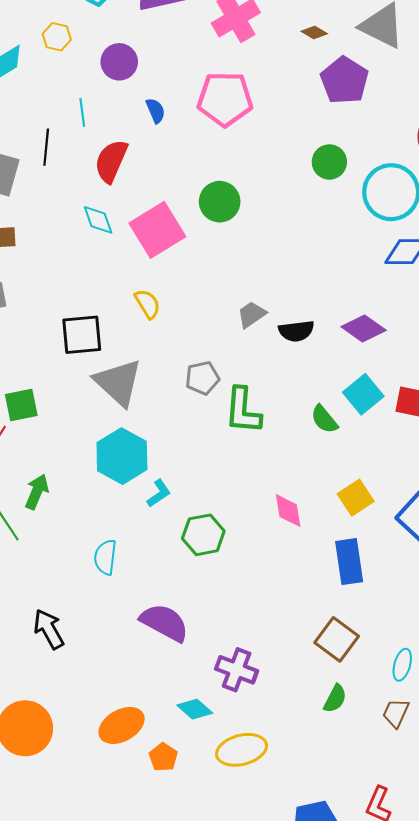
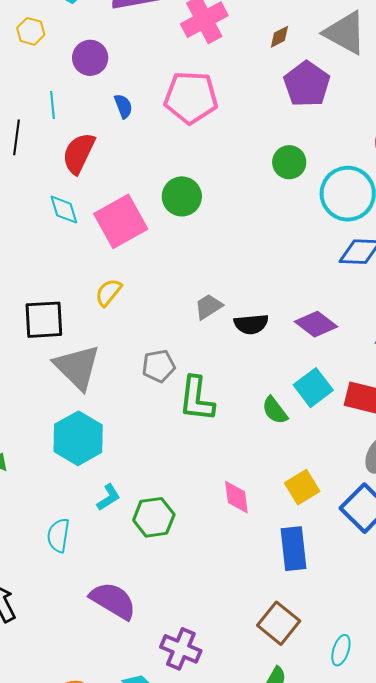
brown diamond: (314, 33) -> (279, 37), turned -60
yellow semicircle: (147, 304) -> (108, 292), turned -112
cyan L-shape: (159, 493) -> (109, 497), moved

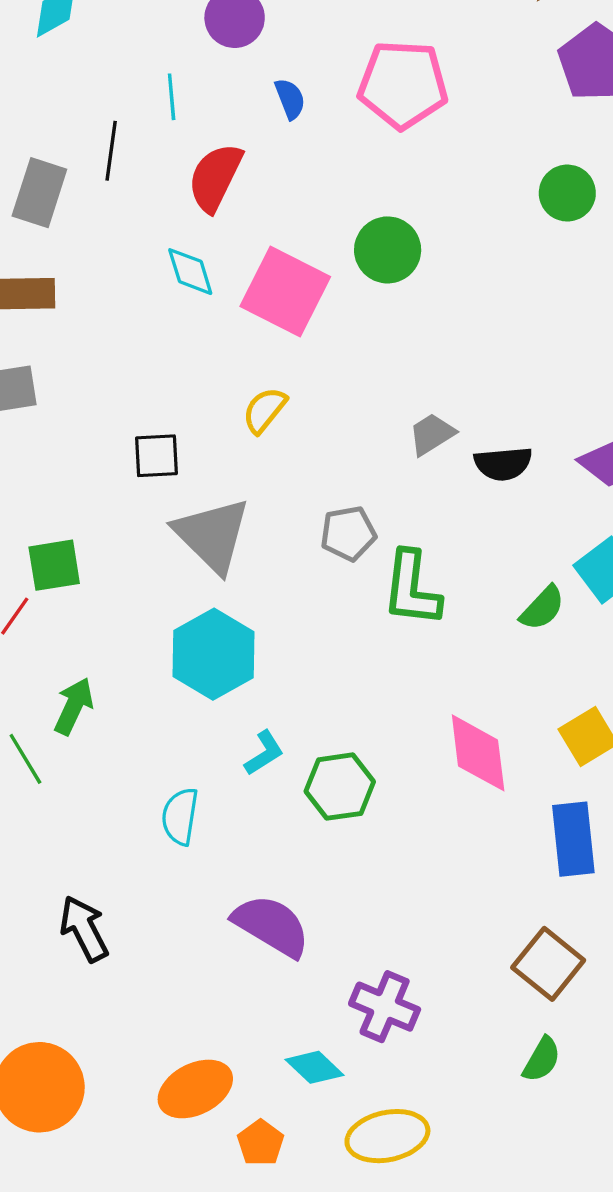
pink square: (121, 221) -> (285, 291), turned -34
black square: (44, 320) -> (156, 456), size x0.7
green semicircle: (275, 410) -> (542, 608), turned -100
pink diamond: (236, 497) -> (478, 753), size x1.4

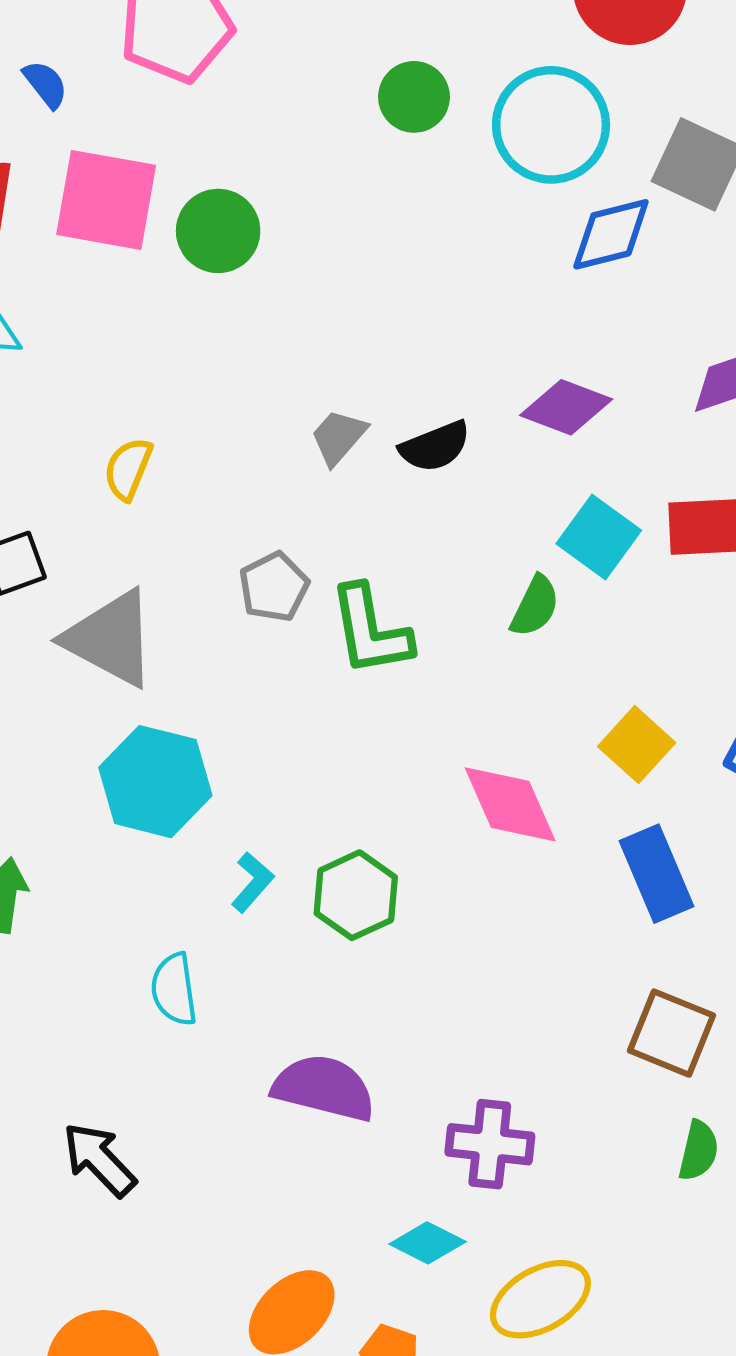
pink square: (285, 291) -> (106, 200), moved

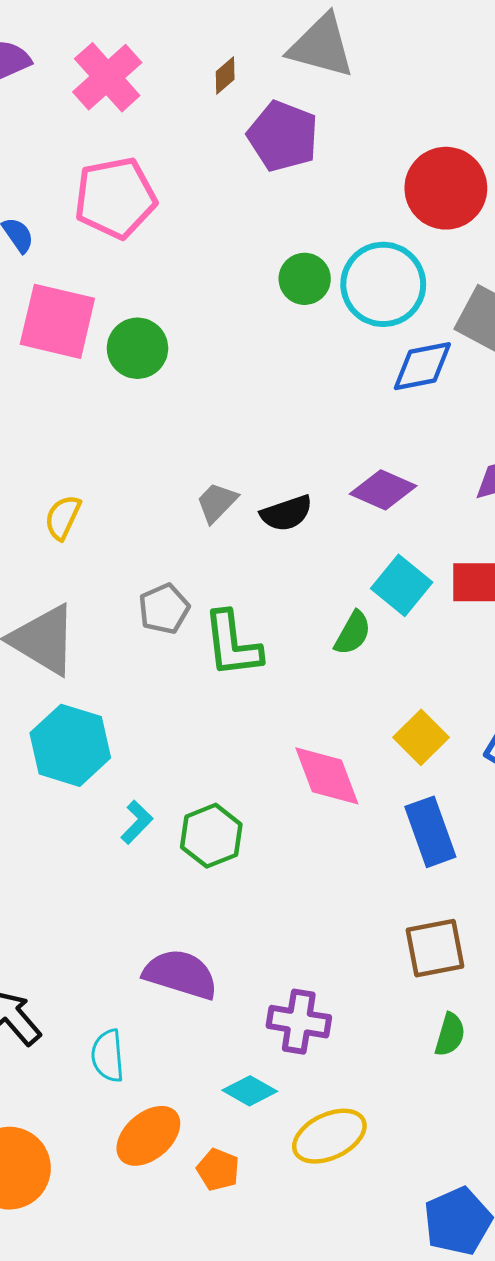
green circle: (414, 97) -> (305, 279), moved
cyan semicircle: (174, 989) -> (108, 1056), moved
brown square: (672, 1033) -> (435, 948), turned -36

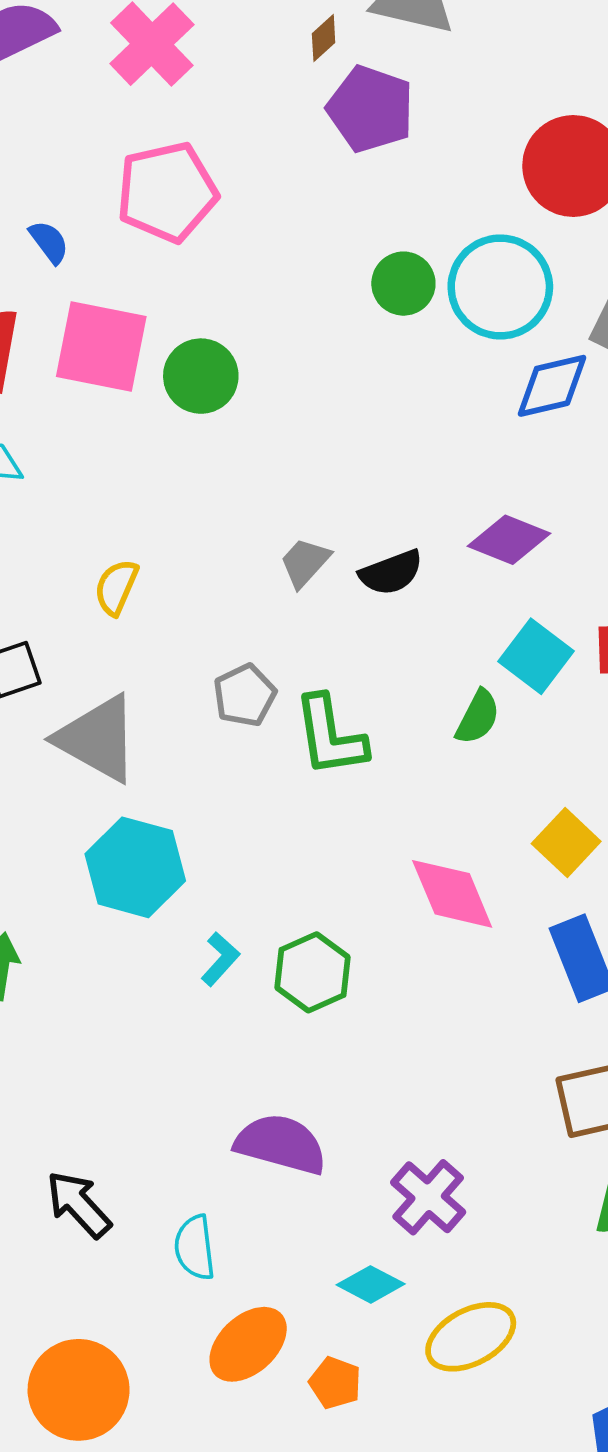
brown diamond: (225, 76) -> (324, 38), moved
purple cross: (299, 1022) -> (428, 1197), turned 34

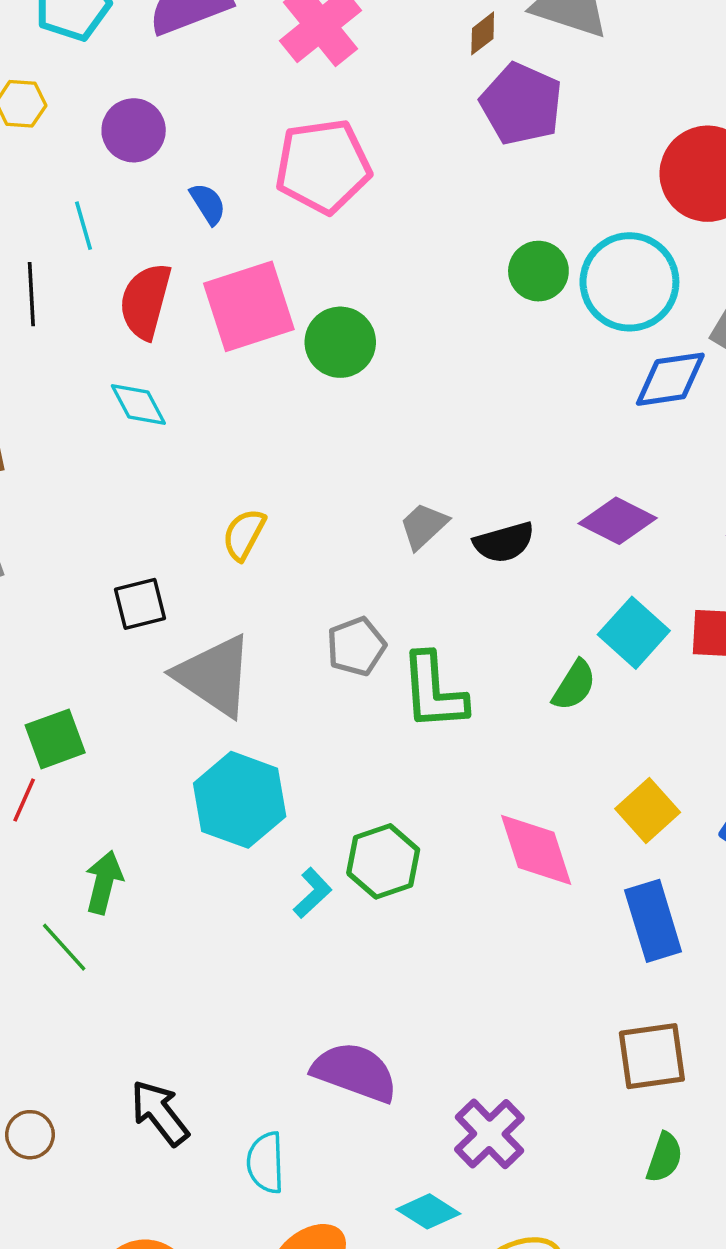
pink square: (101, 346) -> (249, 306), turned -34
green hexagon: (313, 972) -> (383, 861), moved

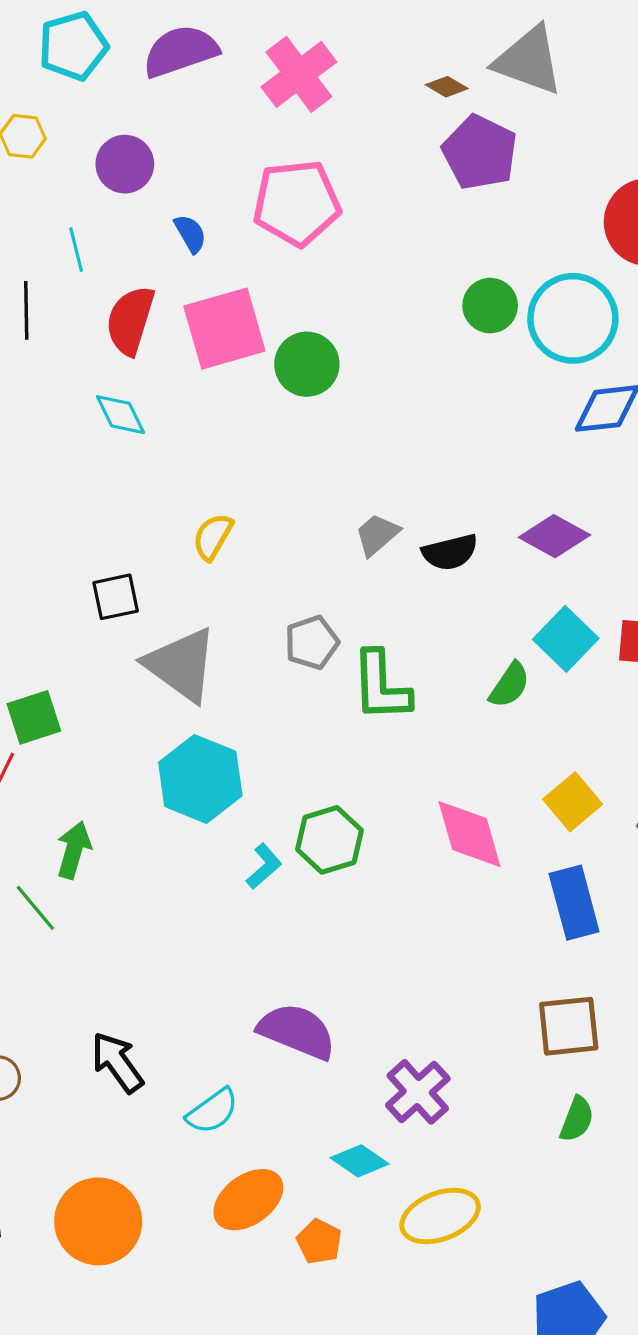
brown diamond: (483, 33) -> (447, 87), turned 66
cyan semicircle: (266, 1163) -> (212, 1111), turned -126

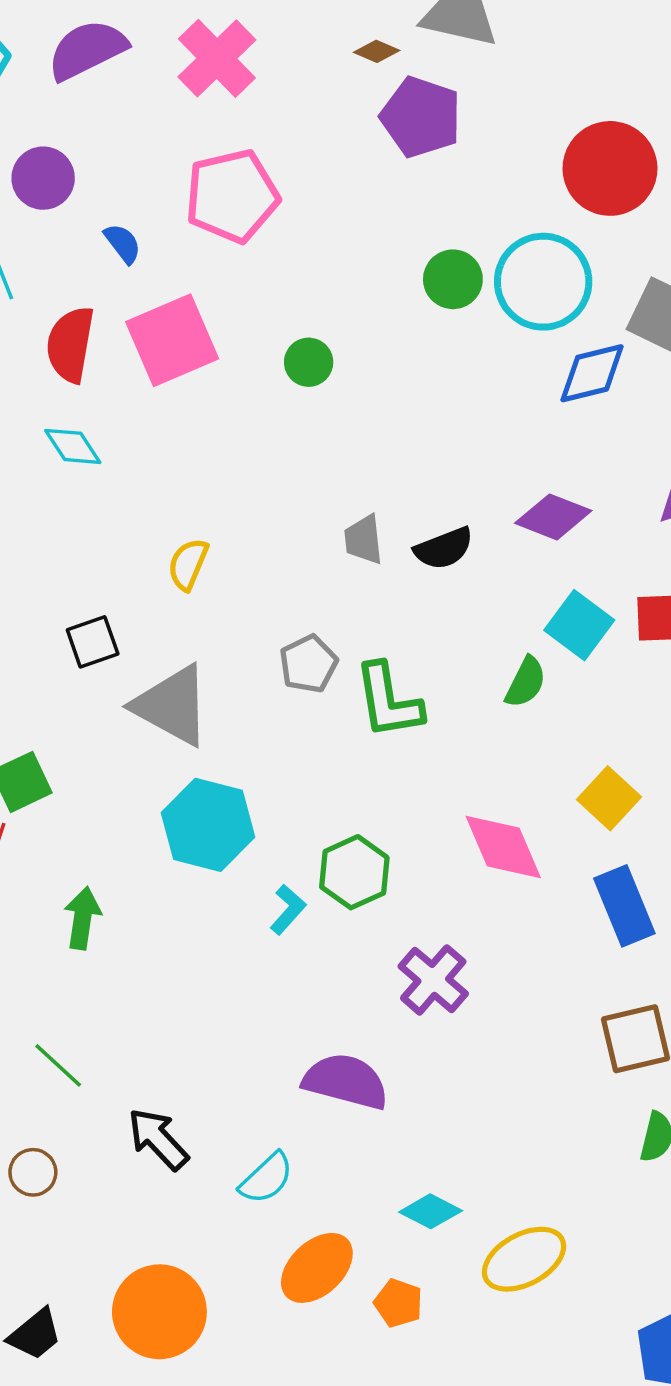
green circle: (307, 364) -> (309, 362), moved, size x0.7
gray trapezoid: (377, 535) -> (363, 540), turned -48
green line: (35, 908) -> (58, 1065), moved
purple cross: (418, 1092) -> (433, 980), moved

